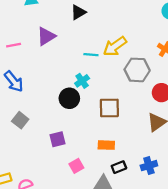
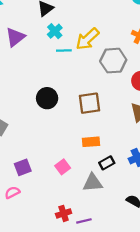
cyan cross: (82, 81) -> (55, 31), moved
purple square: (58, 139) -> (23, 167), moved

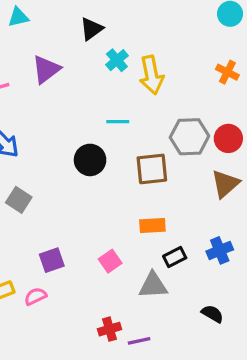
cyan cross: (55, 31) -> (117, 60), moved
yellow arrow: (87, 39) -> (152, 75), turned -60
cyan line: (64, 51) -> (118, 122), moved
gray hexagon: (113, 61) -> (189, 137), moved

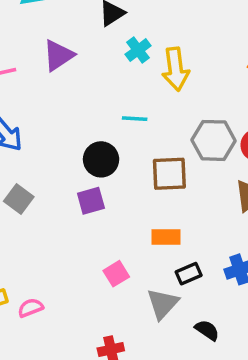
purple square: (52, 260) -> (91, 201), moved
gray triangle: (153, 285) -> (163, 304), turned -48
black semicircle: (212, 314) -> (207, 330), moved

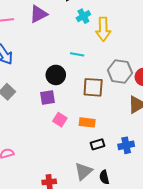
pink square: (116, 274) -> (60, 120), moved, turned -32
gray triangle: (163, 304) -> (84, 171), moved
black semicircle: (207, 330) -> (104, 177), turned -144

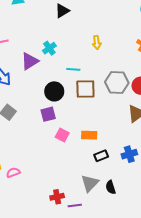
purple triangle: (39, 14) -> (30, 61), moved
cyan cross: (83, 16) -> (49, 48), moved
yellow arrow: (103, 29) -> (97, 42), size x0.6
brown square: (93, 87) -> (85, 89), moved

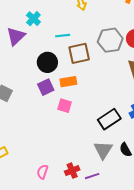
orange rectangle: (89, 135) -> (68, 82), moved
black rectangle: (101, 156) -> (109, 119), size x1.5
pink semicircle: (13, 173) -> (42, 172), moved, turned -40

